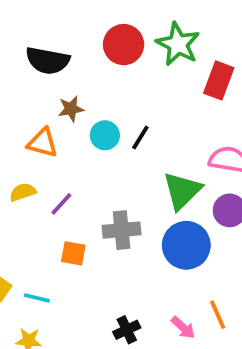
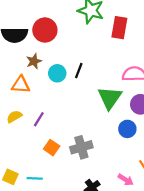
red circle: (124, 45) -> (45, 30), moved
gray cross: (122, 230) -> (81, 147), moved
blue circle: (186, 245) -> (127, 129), moved, size x0.6
orange square: (73, 253) -> (52, 148), turned 35

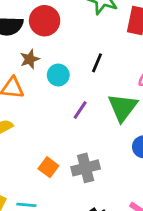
black line: (79, 71) -> (97, 63), moved
purple line: (39, 119) -> (80, 110), moved

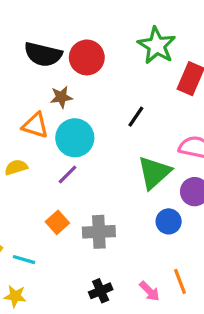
cyan circle: (58, 75) -> (75, 138), moved, size x1.5
purple line: (80, 110) -> (68, 175), moved

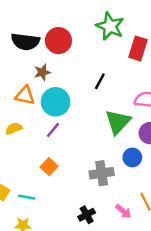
gray cross: (99, 232) -> (102, 173), moved

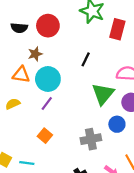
black semicircle: (25, 42) -> (19, 28), size x0.7

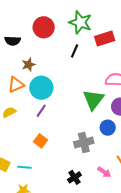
red circle: (48, 26) -> (44, 27), moved
red rectangle: (117, 29) -> (105, 39), turned 60
black line: (86, 59) -> (75, 51), moved
orange triangle: (21, 75) -> (16, 85), turned -30

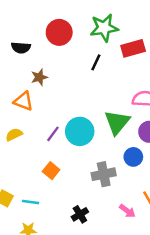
green star: (80, 22) -> (104, 28), turned -30
orange triangle: (16, 85) -> (23, 101), turned 42
cyan circle: (41, 88) -> (80, 131), moved
black cross: (74, 177) -> (80, 214), moved

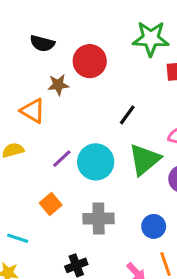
red circle: (59, 32) -> (90, 61), moved
black line: (96, 62) -> (127, 115), moved
blue circle: (133, 157) -> (154, 226), moved
gray cross: (104, 174) -> (99, 219), moved

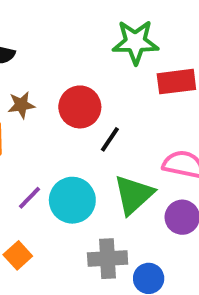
red circle: (90, 61) -> (80, 107), moved
gray cross: (99, 219) -> (108, 259), moved

